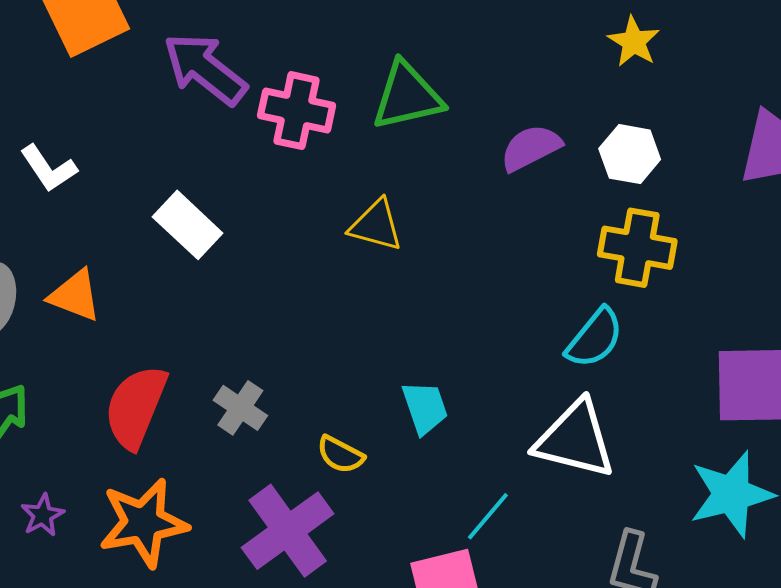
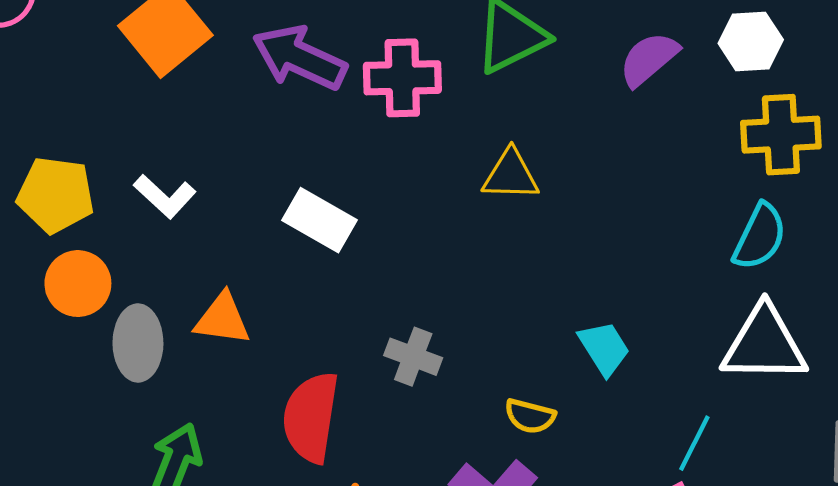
gray cross: (240, 408) -> (413, 357), moved

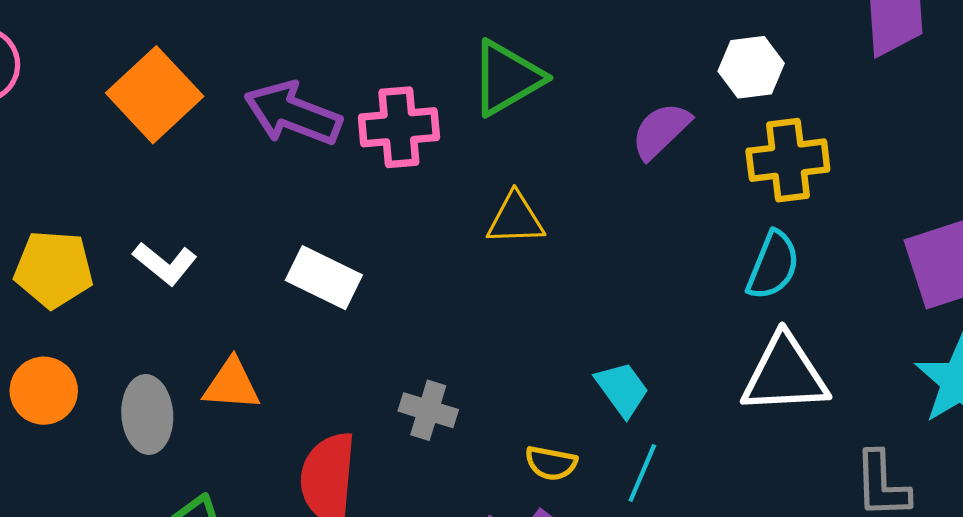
purple semicircle: (649, 59) -> (661, 131), moved
orange circle: (78, 284) -> (44, 391), moved
cyan line: (694, 443) -> (642, 473), moved

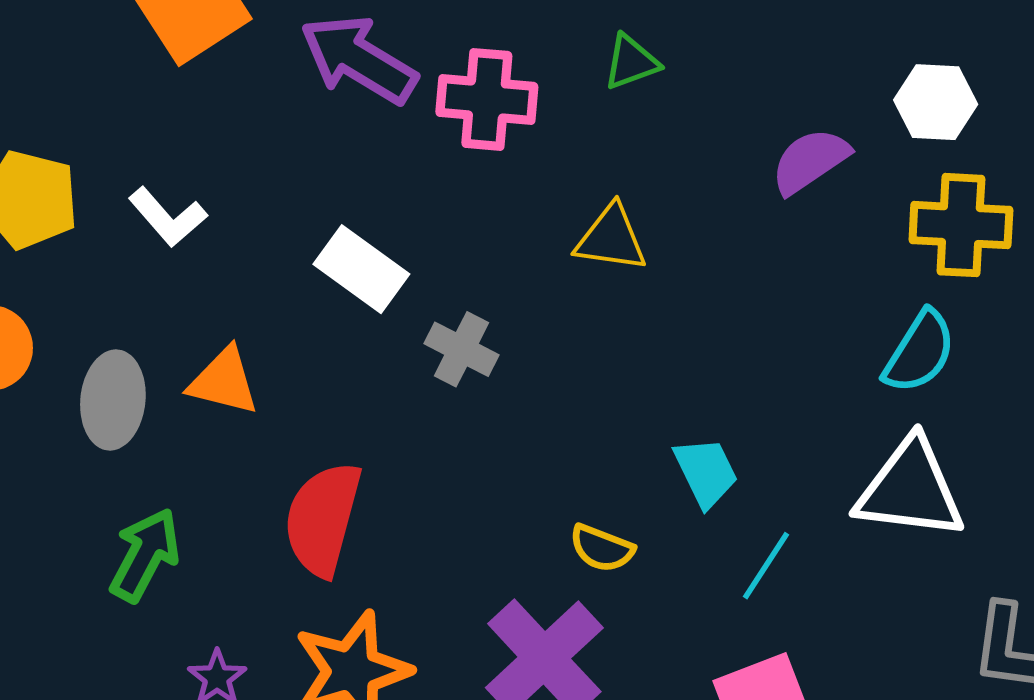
green triangle: (507, 78) -> (631, 62), size x0.6
gray cross: (428, 410) -> (461, 349), moved
cyan line: (642, 473) -> (766, 566), moved

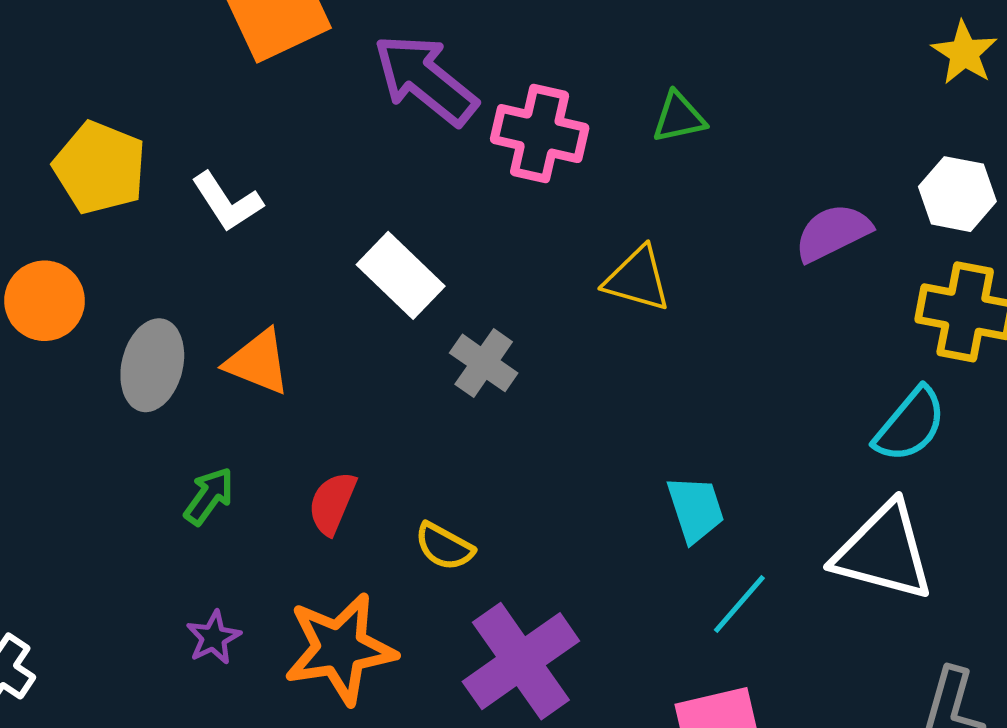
red semicircle: (323, 519) -> (332, 503), size x0.6
yellow semicircle: (602, 548) -> (444, 546), moved
green arrow: (145, 555) -> (209, 496), moved, size x0.7

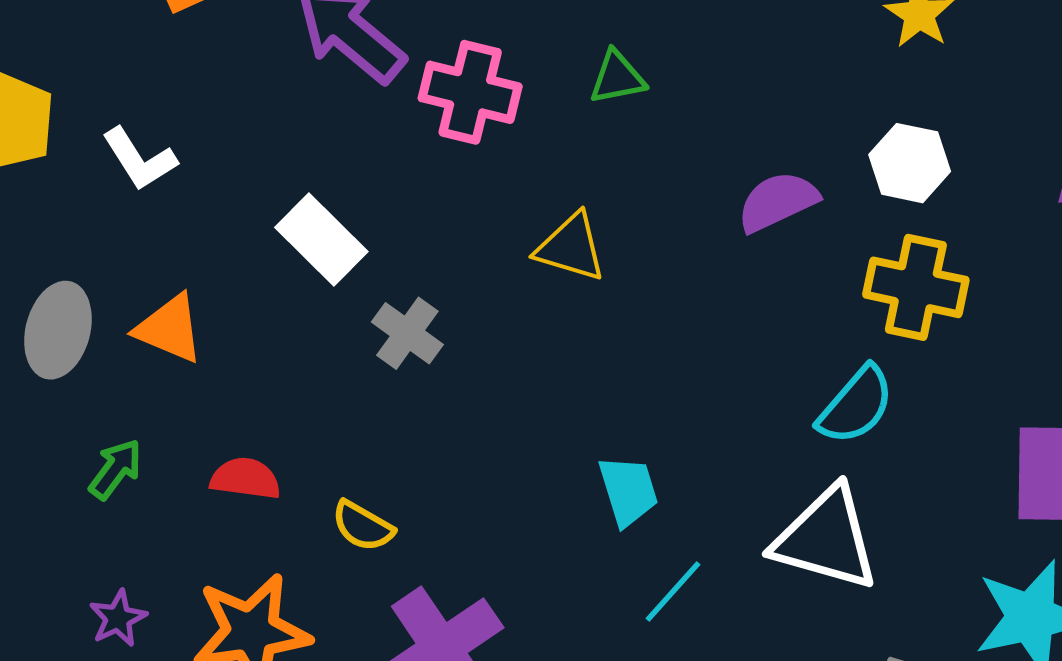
red semicircle: (332, 503) -> (245, 478), turned 74

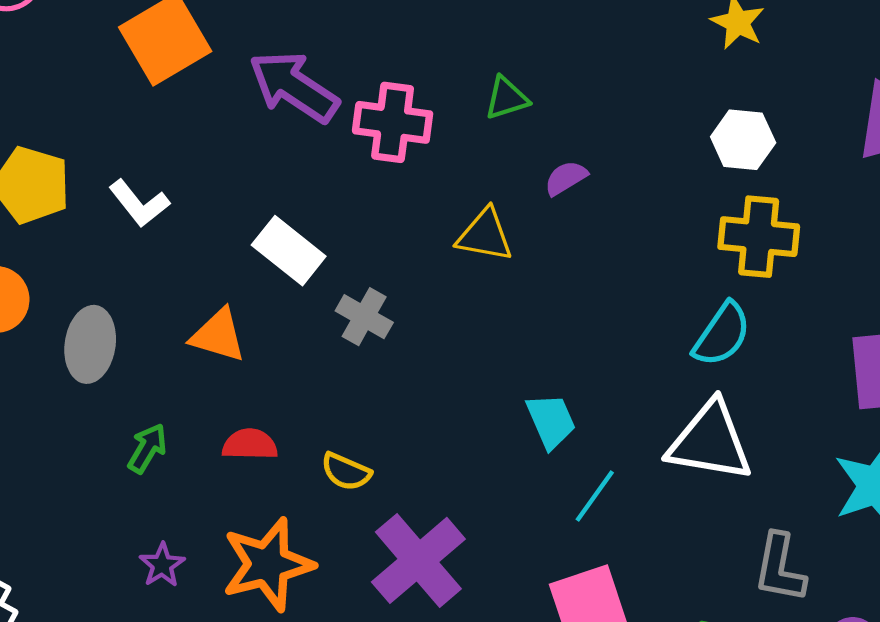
purple semicircle: (778, 202) -> (566, 178), moved, size x0.7
orange triangle: (169, 329) -> (218, 335), moved

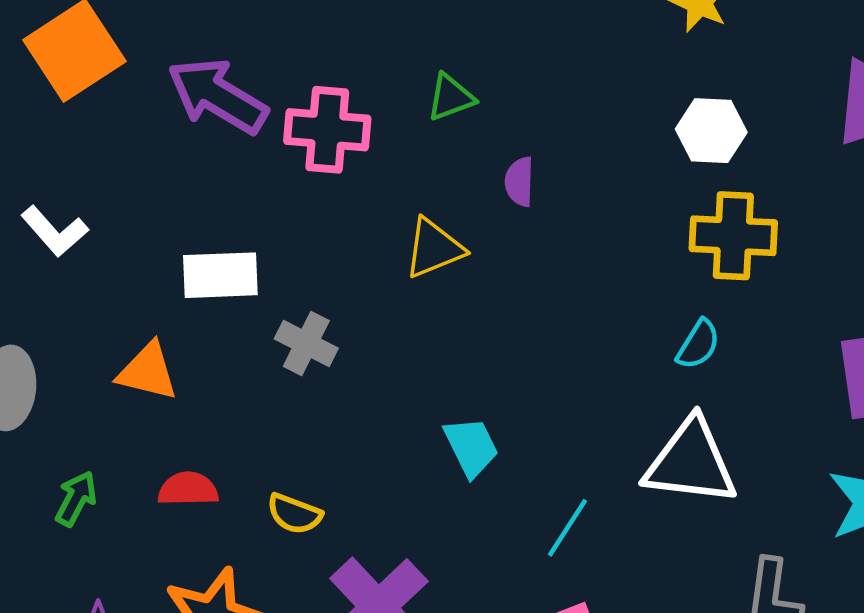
purple semicircle: (566, 178) -> (519, 182), turned -54
yellow triangle: (485, 235) -> (434, 248), turned -30
white rectangle: (289, 251) -> (220, 275), turned -38
cyan semicircle: (722, 334) -> (698, 344), size x0.7
cyan trapezoid: (551, 421) -> (471, 447), moved

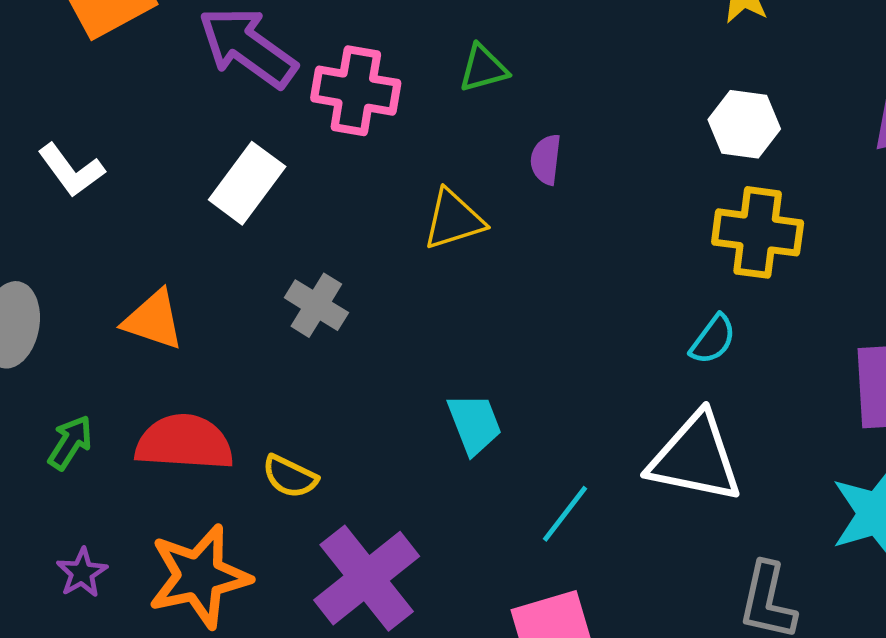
white rectangle: (220, 275) -> (247, 183), moved, turned -56
red semicircle: (188, 489) -> (184, 442), size x1.6

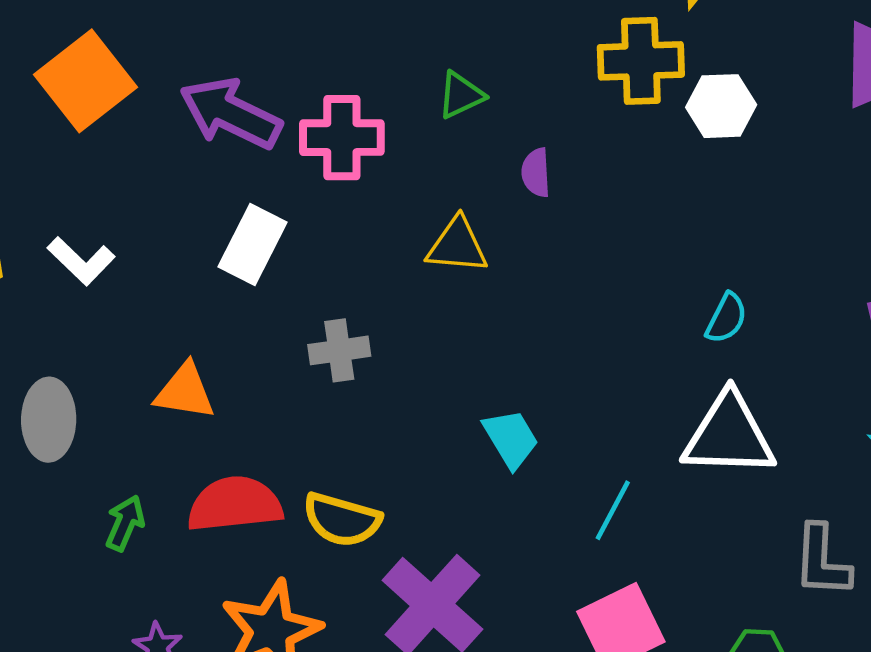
yellow triangle: (454, 220) -> (457, 246), turned 32
yellow cross: (758, 232) -> (641, 61), moved
gray cross: (316, 305) -> (339, 350), turned -30
yellow semicircle: (290, 476) -> (342, 520), size x1.4

